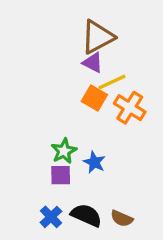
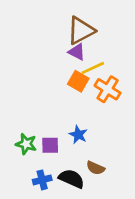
green star: (64, 151) -> (26, 144), moved, turned -30
blue cross: (51, 217) -> (42, 180), turned 30
brown semicircle: (122, 219) -> (96, 168), moved

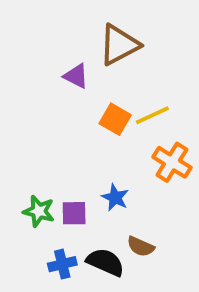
purple triangle: (77, 52) -> (76, 76), moved
yellow line: (93, 68) -> (152, 115), moved
orange cross: (108, 89) -> (172, 162), moved

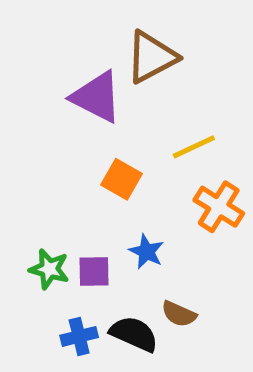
purple triangle: (76, 76) -> (97, 97), size x1.6
orange square: (115, 119) -> (122, 179), moved

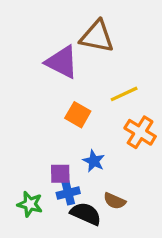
brown triangle: (151, 57) -> (97, 36), turned 39
green star: (49, 269) -> (30, 204), moved
blue cross: (79, 336) -> (68, 193), moved

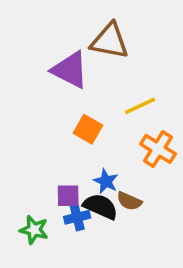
brown semicircle: (115, 201) -> (129, 201), moved
black semicircle: (86, 214) -> (100, 206), moved

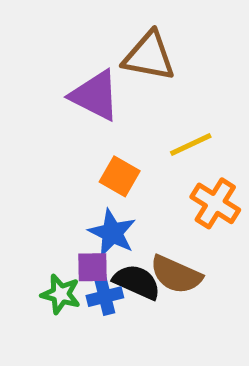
blue star: (106, 181) -> (112, 233), moved, size x1.4
brown semicircle: (129, 201) -> (176, 275), size x1.5
green star: (34, 230) -> (61, 294), moved

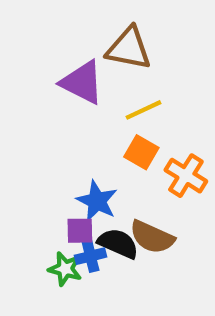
yellow line: (191, 145) -> (144, 110), moved
orange square: (120, 176) -> (141, 152), moved
green star: (61, 294) -> (65, 269), moved

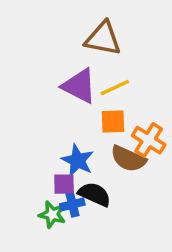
purple triangle: (82, 82) -> (79, 86), moved
orange square: (141, 152) -> (113, 121), turned -32
brown semicircle: (152, 237) -> (128, 159), moved

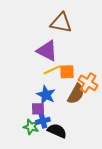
yellow line: (115, 88) -> (52, 70), moved
brown semicircle: (128, 159) -> (76, 94), turned -85
black semicircle: (94, 194) -> (57, 131), moved

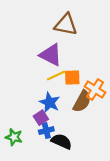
purple square: (38, 109) -> (41, 118), turned -32
green star: (31, 127) -> (14, 137), moved

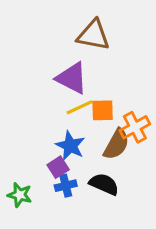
orange cross: (95, 89) -> (135, 127), turned 30
black semicircle: (61, 141) -> (104, 184), moved

